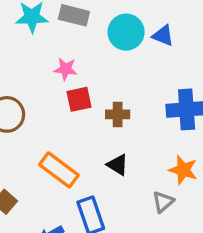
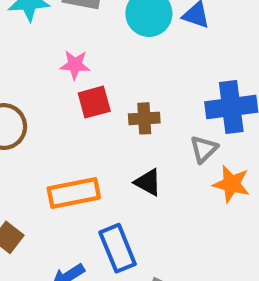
orange rectangle: (59, 170) -> (74, 193), turned -45
gray triangle: (163, 202) -> (204, 149), moved

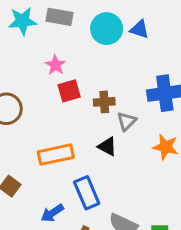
pink star: (75, 65) -> (55, 65), turned 30
gray triangle: (204, 149) -> (126, 121), moved

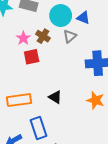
brown cross: (104, 102) -> (43, 36), moved, turned 32
gray triangle: (126, 121) -> (70, 36), moved

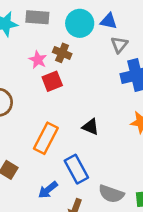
gray triangle: (70, 36) -> (119, 45), moved
orange rectangle: (19, 100) -> (46, 138), turned -45

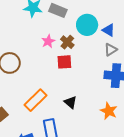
red square: (52, 81) -> (64, 62), moved

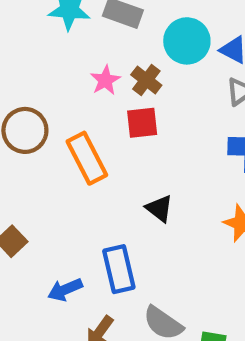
orange rectangle: (35, 100) -> (87, 158), moved, turned -70

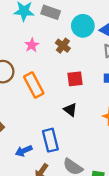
pink star: (105, 80) -> (32, 45), moved
red square: (142, 123) -> (75, 79), moved

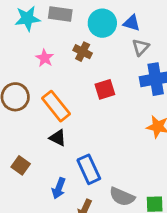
black triangle: (70, 110) -> (58, 138), moved
blue arrow: (24, 151) -> (59, 188), turned -35

